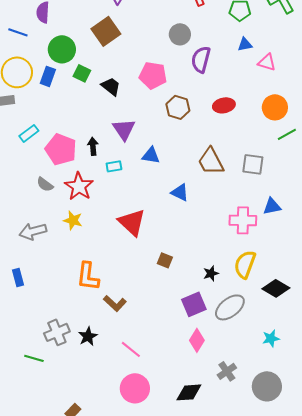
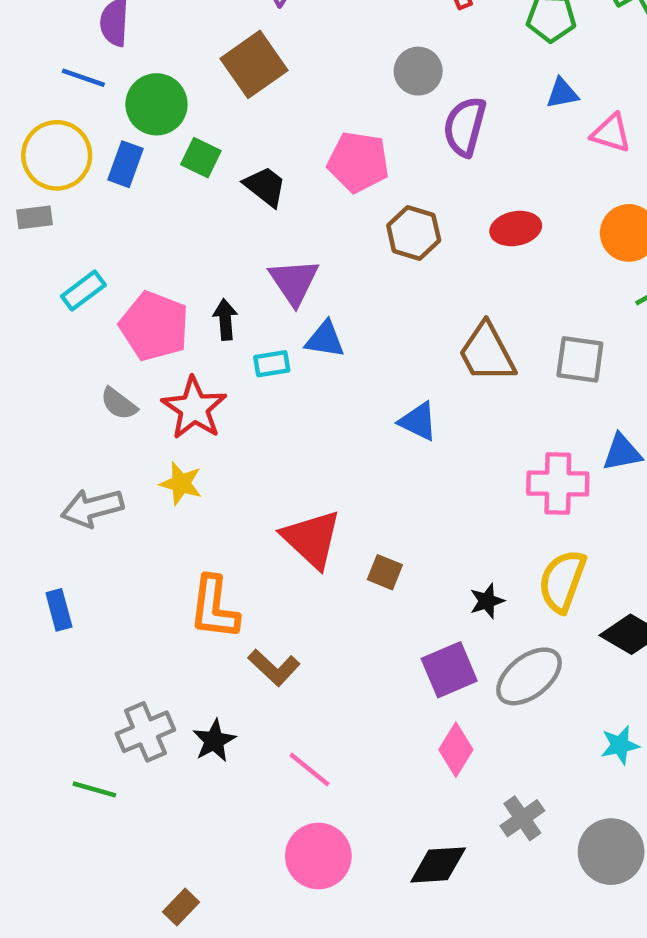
blue line: (18, 32) -> (83, 78), moved
blue triangle: (151, 155) -> (325, 339), moved
red triangle: (132, 222) -> (312, 539), moved

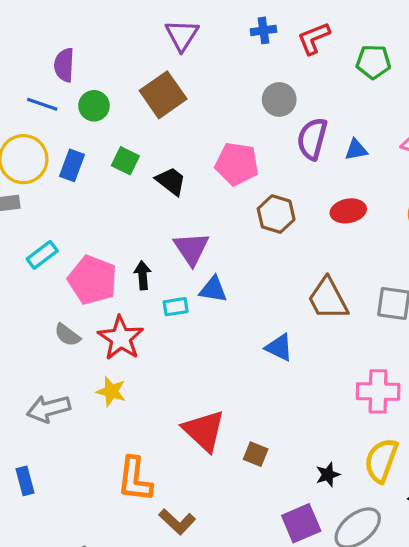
blue triangle: (562, 93) -> (356, 150), moved
green circle: (156, 104) -> (94, 106), moved, size x0.7

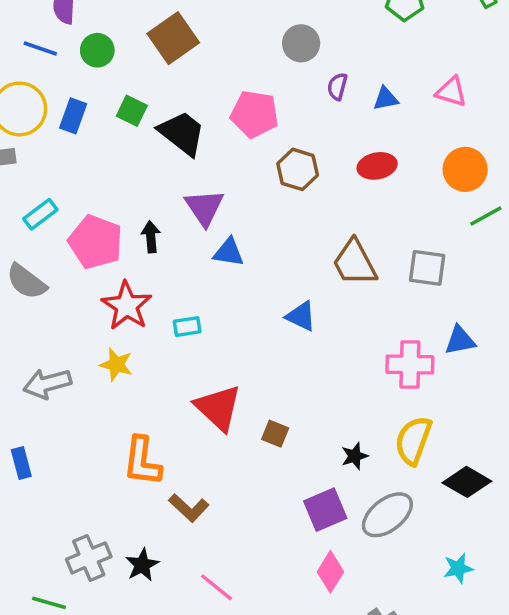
purple semicircle: (312, 139) -> (337, 86), size x0.6
black trapezoid: (171, 181) -> (182, 133), size x1.4
cyan rectangle: (176, 307) -> (187, 327), moved
gray semicircle: (67, 335) -> (26, 282), moved, size x1.4

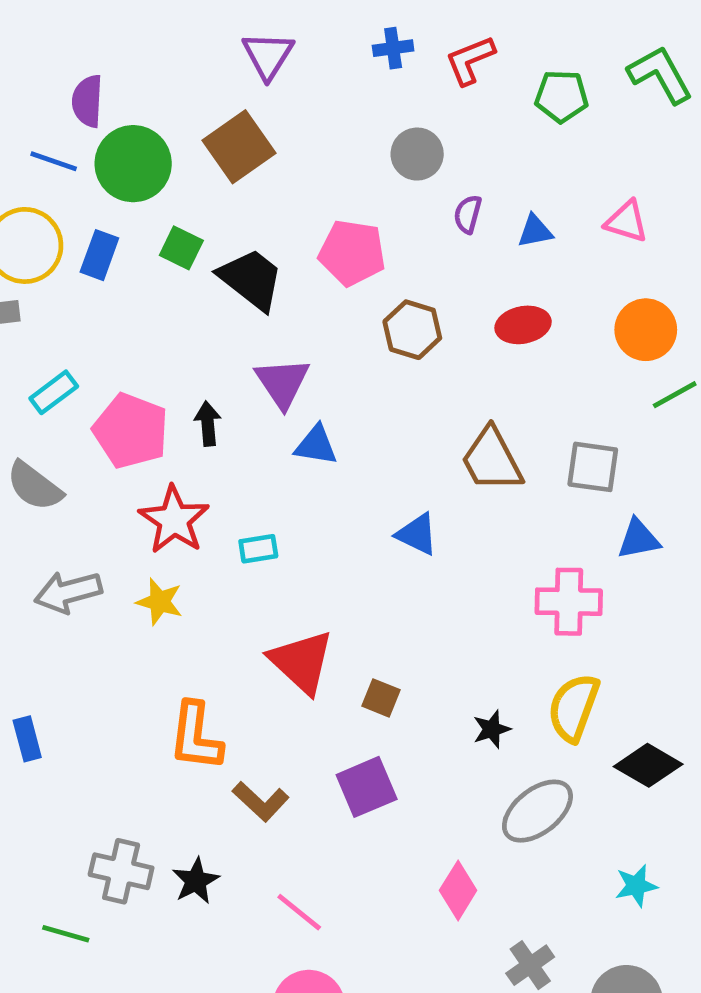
green circle: (97, 50) -> (133, 164), size x1.6
blue triangle: (460, 340) -> (639, 539), moved
gray arrow: (47, 384) -> (68, 592), moved
purple square: (325, 510) -> (367, 787), moved
gray cross: (89, 558) -> (121, 871), turned 36

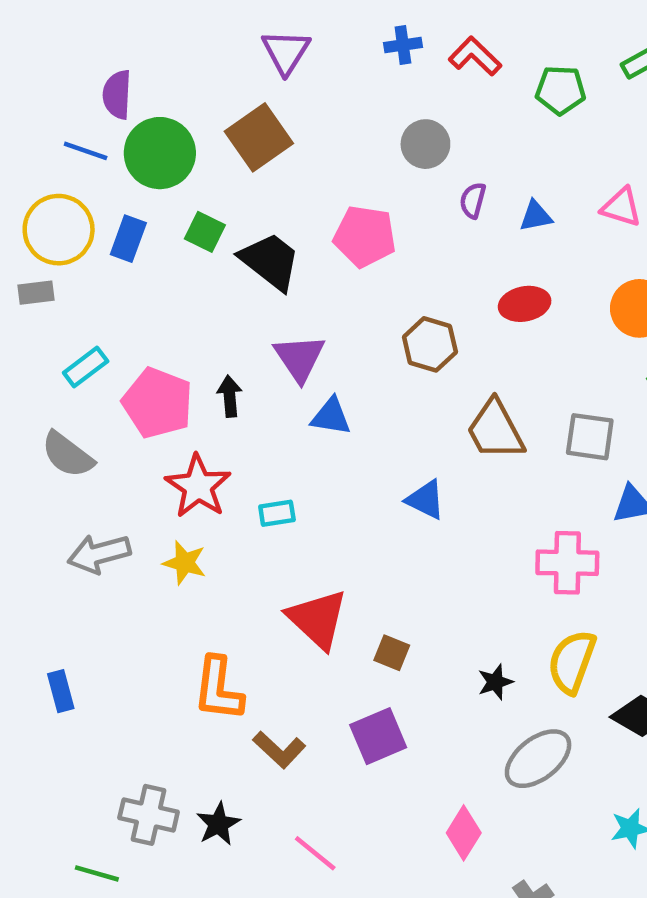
red L-shape: (470, 60) -> (475, 56), turned 66
brown hexagon: (412, 330) -> (430, 344), moved

